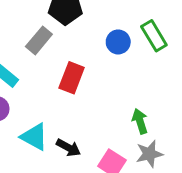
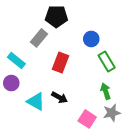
green rectangle: (154, 36) -> (107, 62), moved
black arrow: (68, 148) -> (59, 97), moved

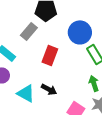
blue circle: (91, 39) -> (80, 32), size x1.5

